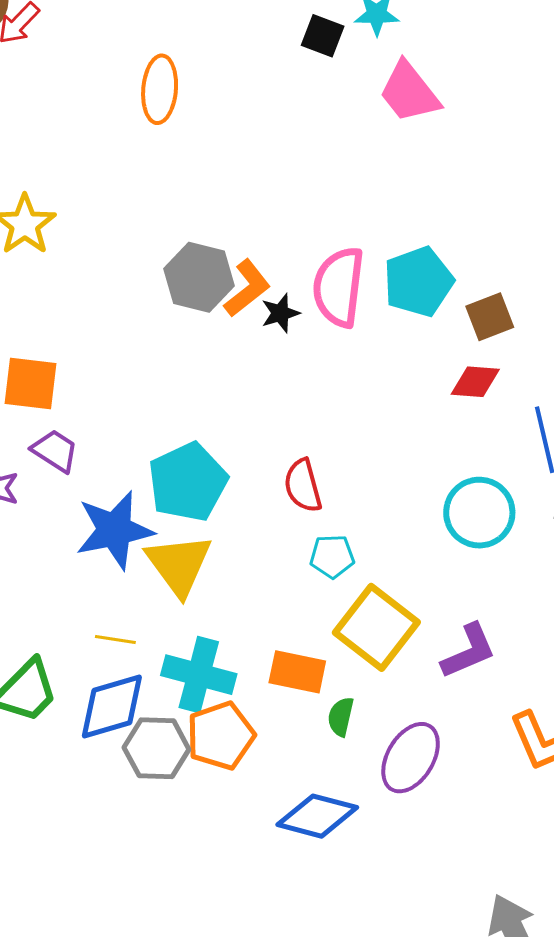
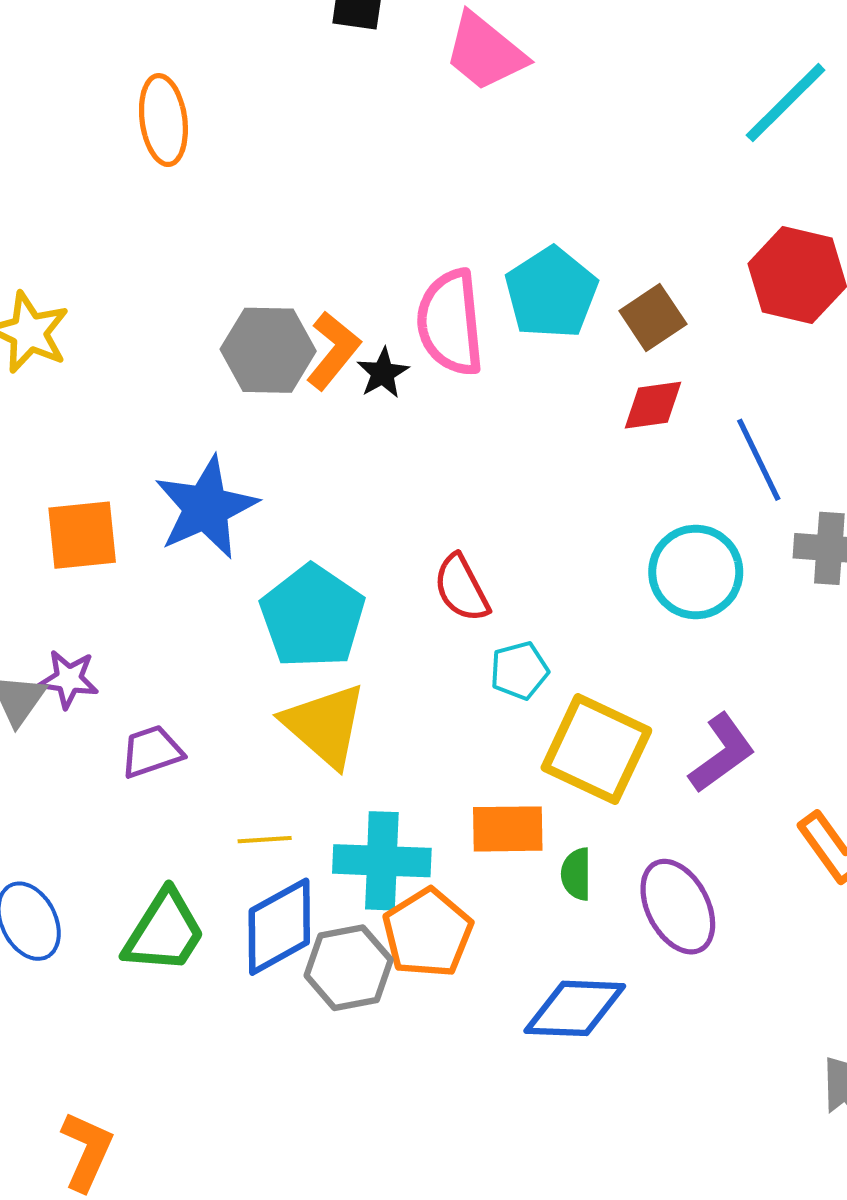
purple trapezoid: (55, 451) -> (152, 751), moved, turned -39
blue star: (115, 530) -> (206, 508), moved
purple ellipse: (411, 758) -> (678, 907), turned -46

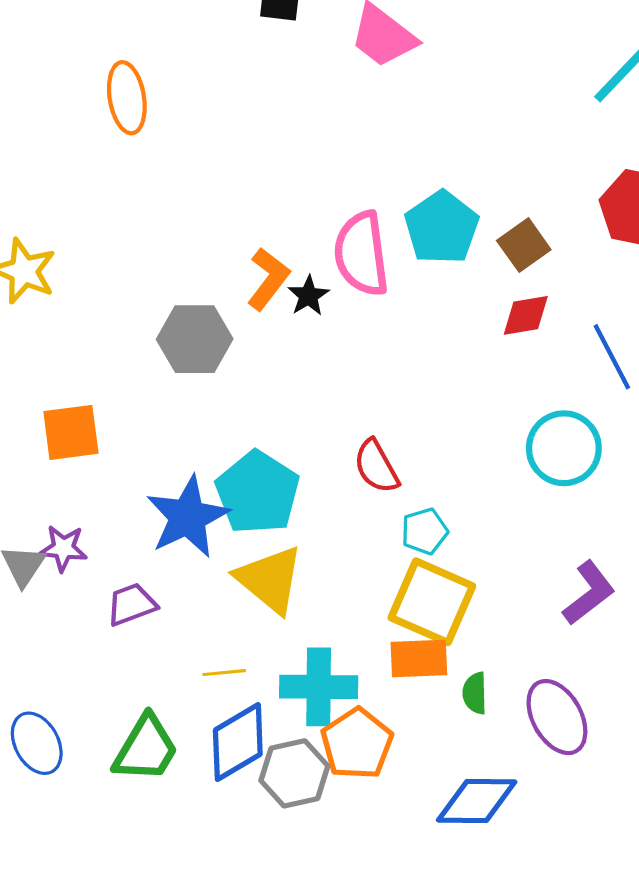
gray hexagon: (268, 350) -> (195, 339), moved
blue star: (206, 508) -> (188, 517), moved
yellow square: (596, 749) -> (432, 602), moved

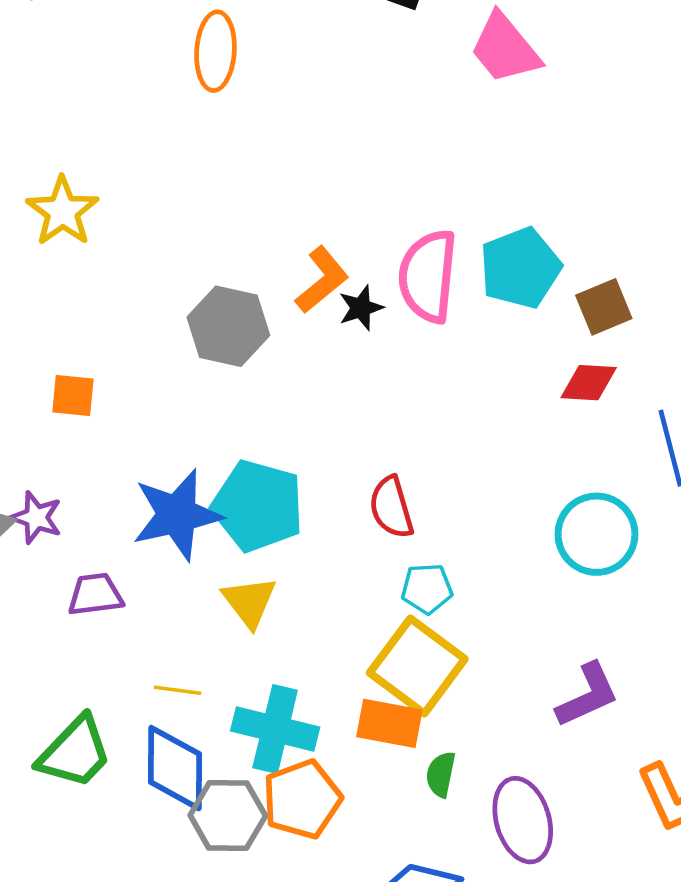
orange square: (71, 432) -> (73, 396), size x0.7
cyan pentagon: (258, 493) -> (258, 506), turned -30
yellow triangle: (270, 579) -> (249, 602), size x0.7
blue diamond: (238, 742) -> (175, 768), turned -72

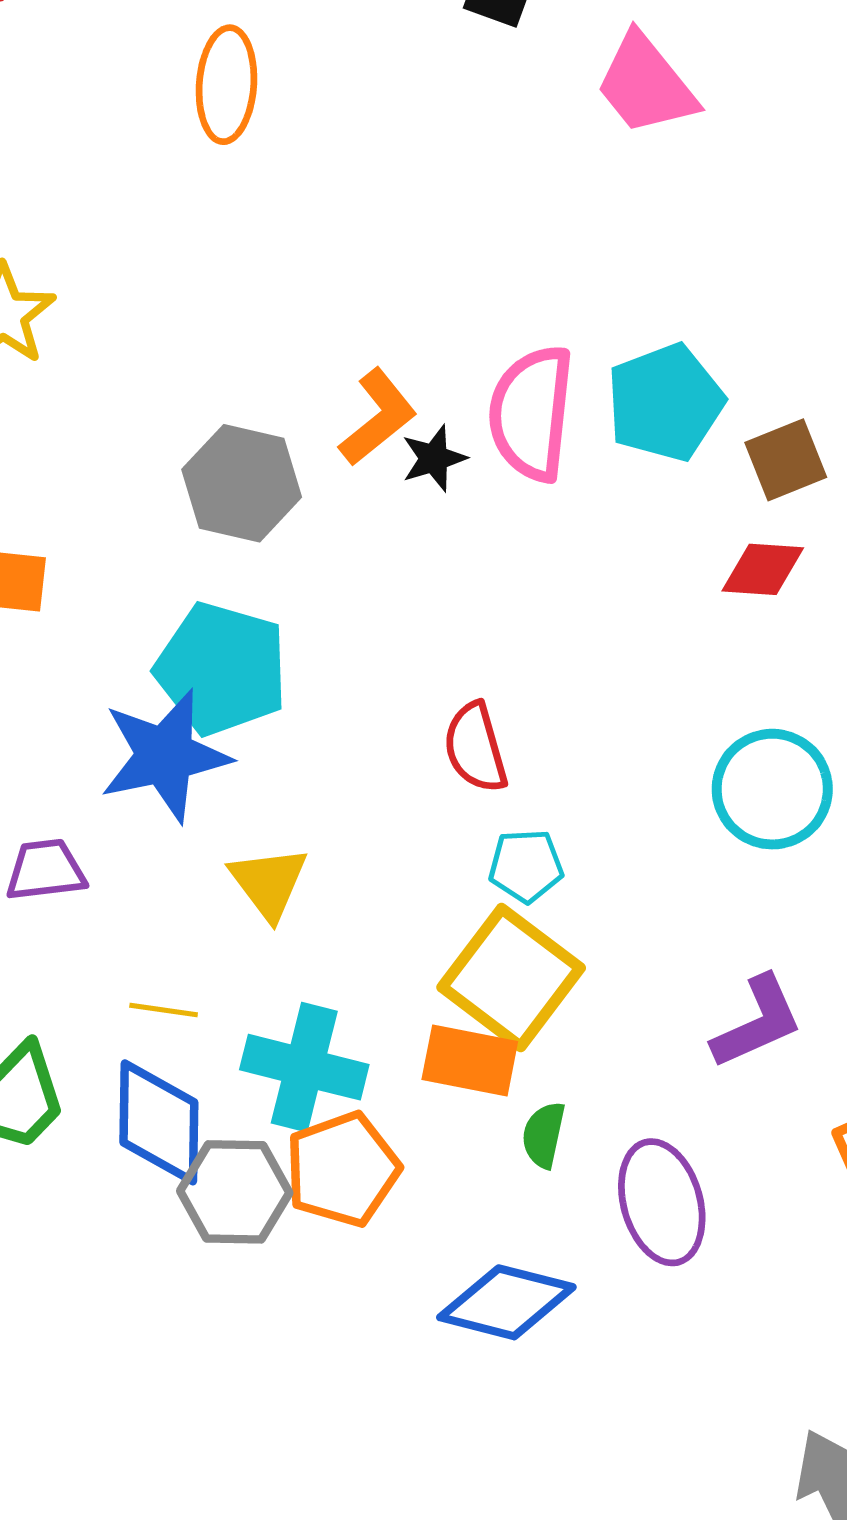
cyan pentagon: (258, 506) -> (222, 669), moved

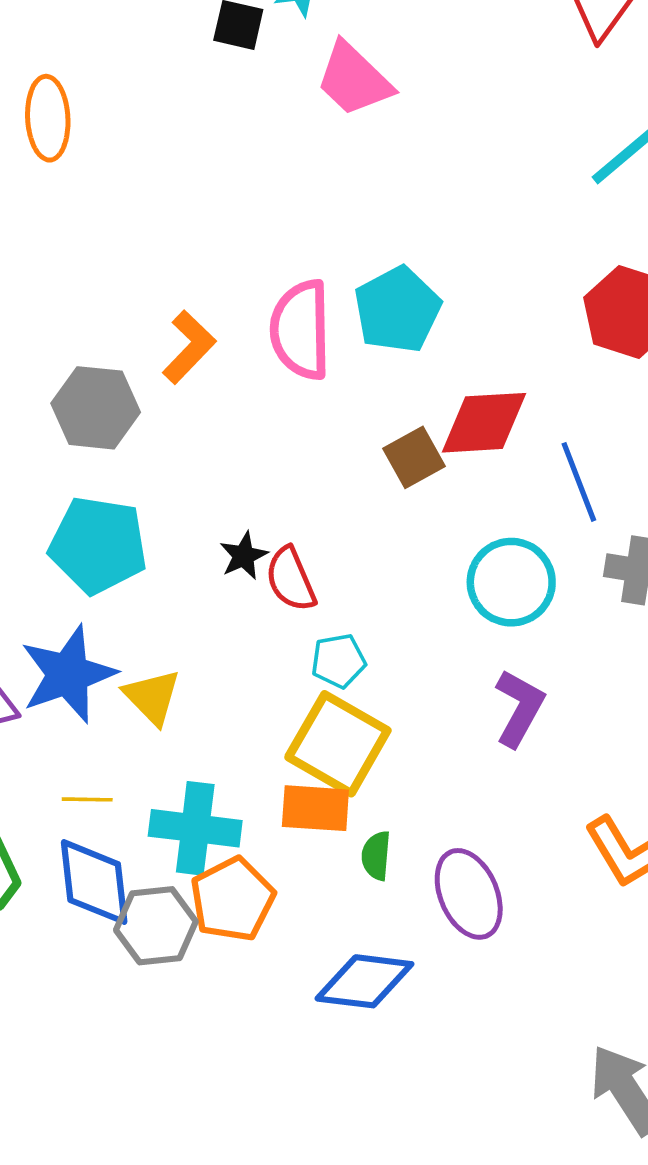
black star: (434, 458) -> (244, 556), moved
brown square: (786, 460) -> (414, 457), moved
red diamond: (763, 569) -> (484, 423), size x1.5
blue star: (165, 756) -> (68, 674), moved
purple L-shape: (757, 1022) -> (519, 708), moved, turned -30

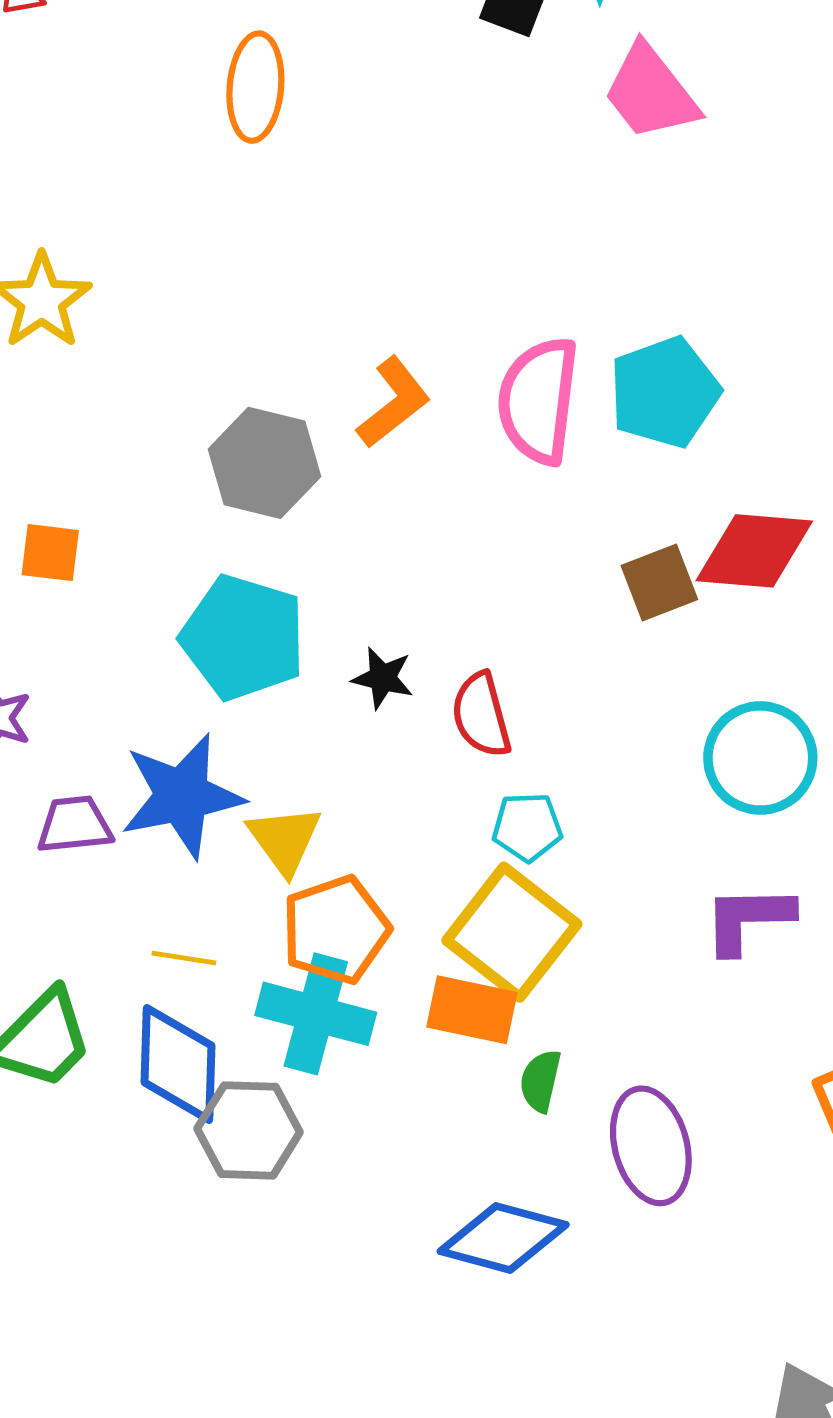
black star: (244, 556) -> (383, 678), moved, turned 30
purple L-shape: (519, 708) -> (748, 919), turned -128
orange pentagon: (232, 899) -> (336, 930), moved

